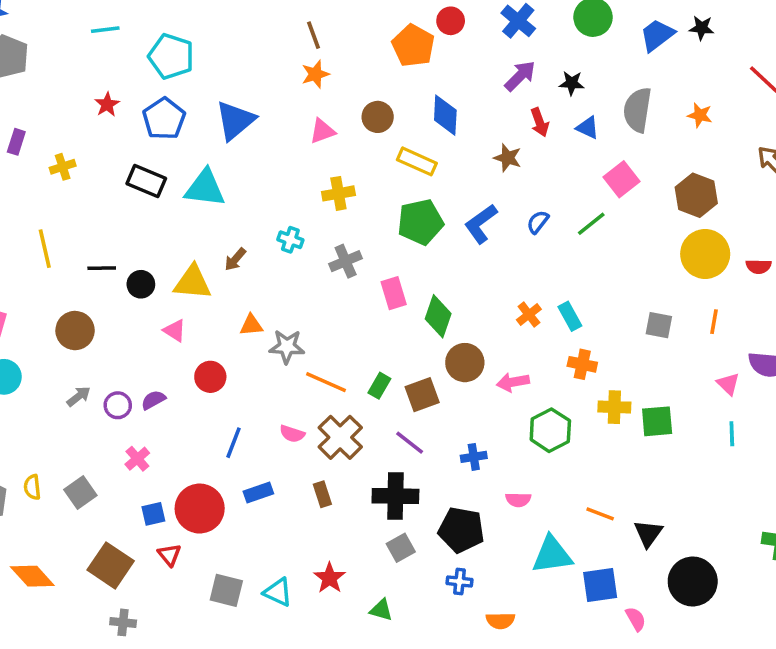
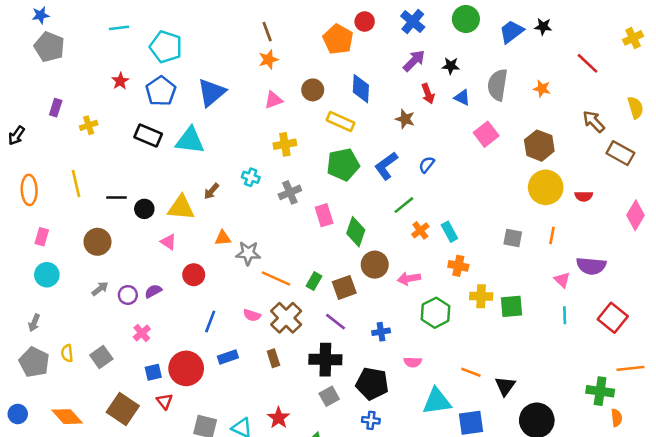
green line: (591, 224) -> (404, 205), moved

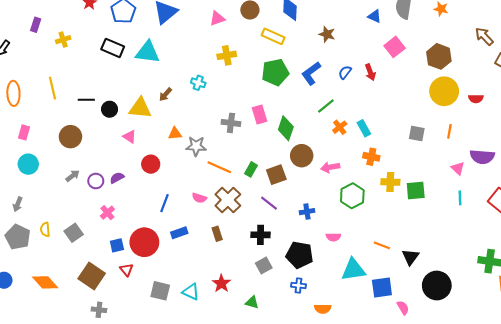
red arrow: (428, 94) -> (370, 72), moved
gray cross: (290, 192) -> (231, 123), moved, turned 30
black cross: (325, 360) -> (260, 235), size x0.7

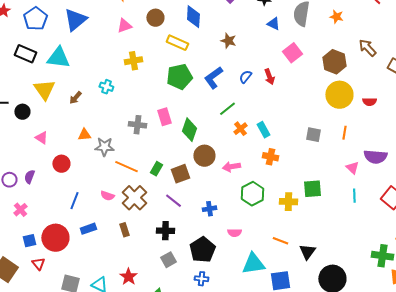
brown arrow: (484, 36) -> (367, 48), moved
yellow triangle: (140, 108) -> (44, 90), moved, turned 50
purple semicircle: (117, 178) -> (29, 177), turned -40
yellow cross: (390, 182) -> (288, 202), moved
black pentagon: (300, 255) -> (202, 250), turned 30

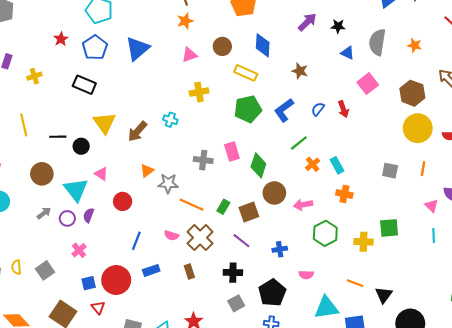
cyan triangle: (58, 58) -> (76, 190), moved, turned 45
brown arrow: (75, 98) -> (137, 131), size x1.5
orange triangle: (84, 135) -> (147, 171), turned -32

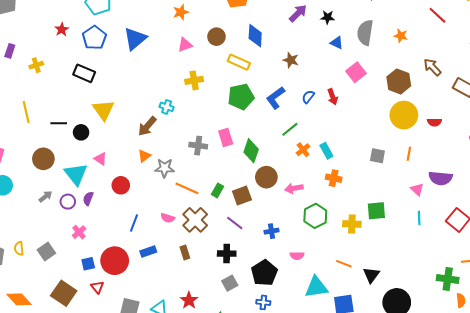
brown arrow: (137, 131) -> (147, 126), moved

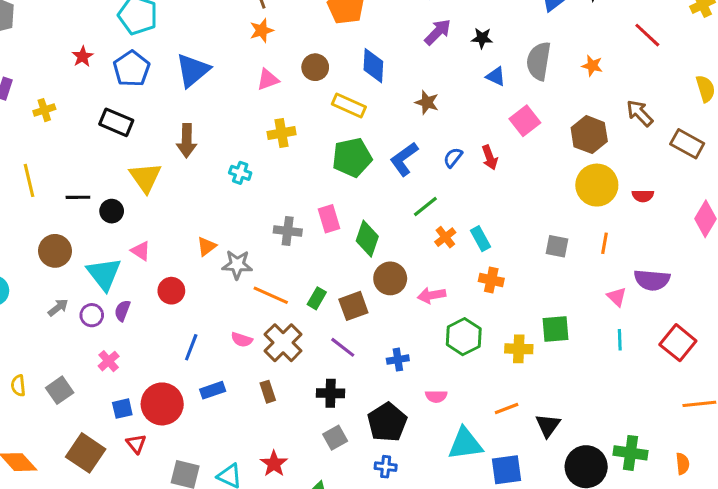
brown arrow: (147, 126) -> (187, 141), moved, turned -40
orange line: (344, 264) -> (507, 409), turned -42
green cross: (448, 279) -> (631, 453), moved

